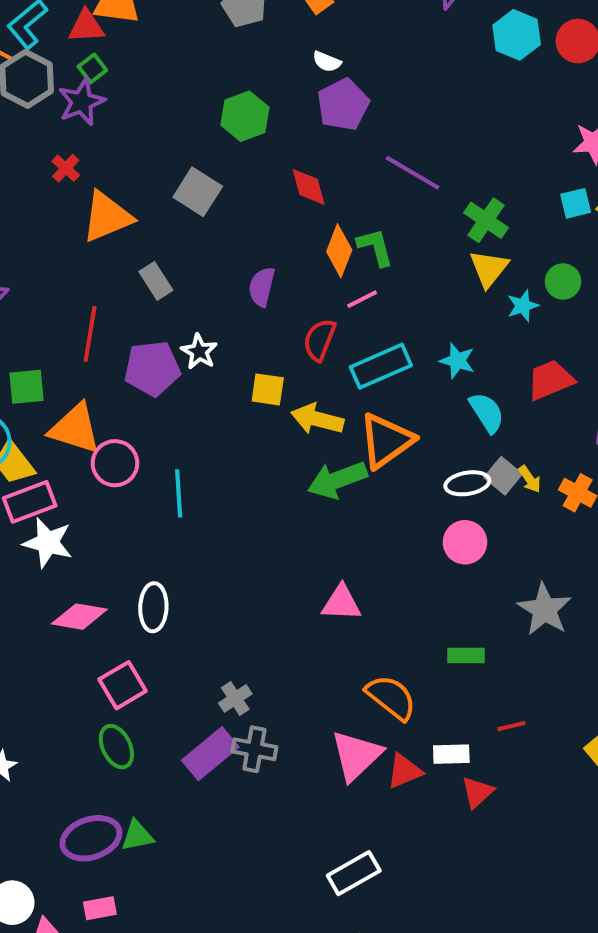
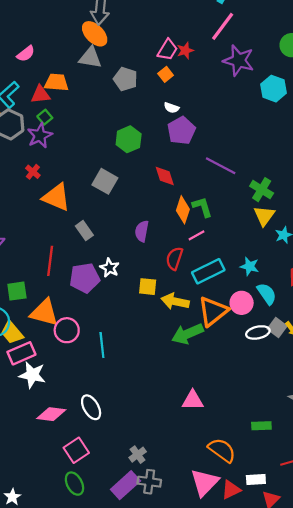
orange triangle: (107, 217) -> (56, 197), turned 48
pink circle: (465, 542) -> (242, 303), moved
white ellipse: (153, 607) -> (91, 407), turned -30

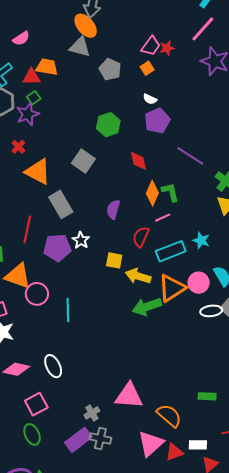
gray rectangle: (84, 231) -> (61, 204), size x1.5
cyan star: (250, 266) -> (201, 240), moved
pink triangle: (193, 400) -> (129, 396), moved, size x1.4

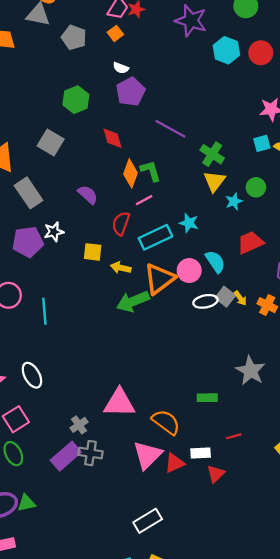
purple semicircle: (113, 209) -> (88, 195), turned 120
white star: (81, 240) -> (54, 232), turned 30
yellow arrow: (138, 276) -> (121, 268), size x0.7

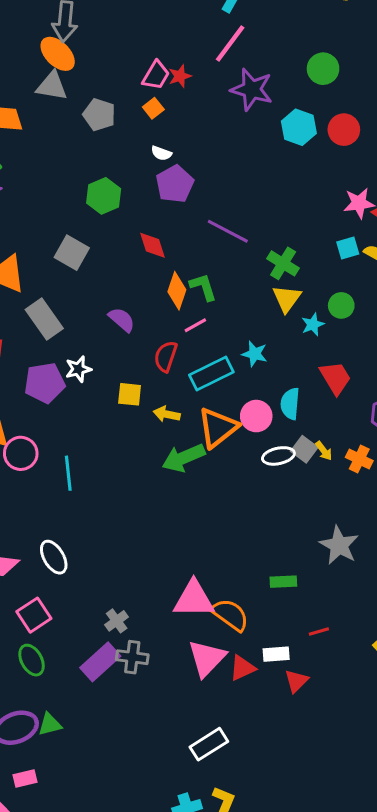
red trapezoid: (250, 242) -> (335, 378), turned 84
cyan semicircle: (215, 262) -> (290, 404), turned -140
pink triangle: (119, 403) -> (194, 599), moved

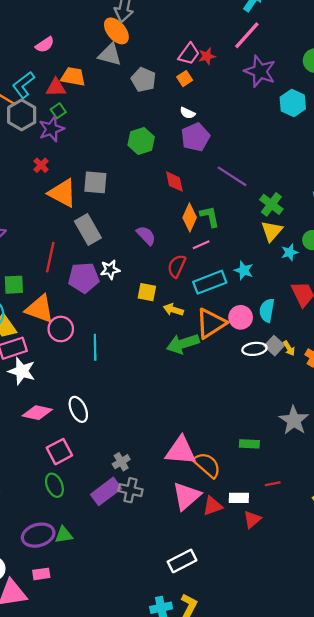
gray square: (72, 253) -> (95, 182), moved, turned -30

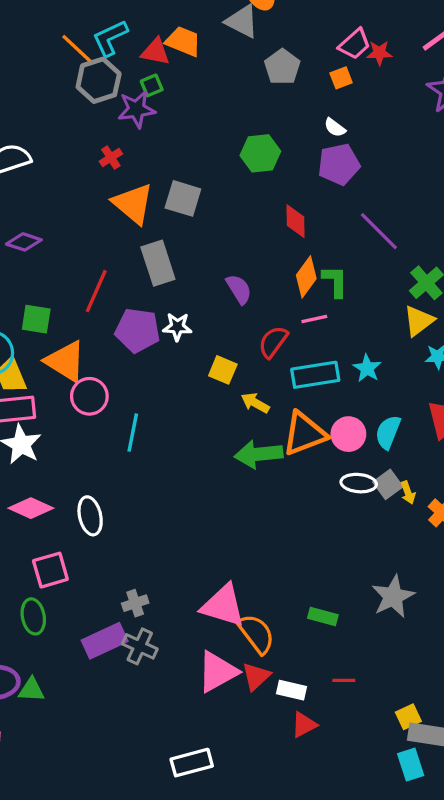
red triangle: (213, 506) -> (256, 676), moved, turned -35

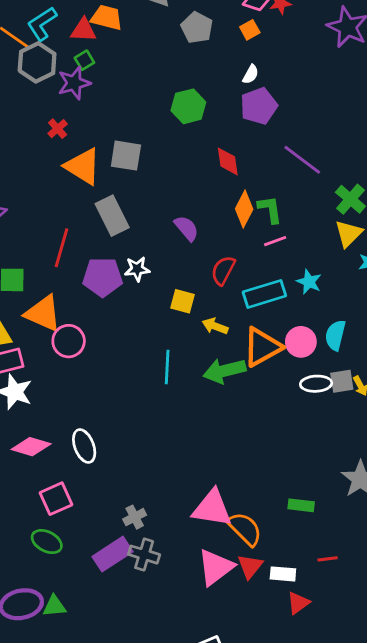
white semicircle: (335, 128) -> (251, 74), turned -90
pink line: (314, 319) -> (275, 241), moved
cyan line: (133, 433) -> (167, 367), moved
gray square: (388, 484) -> (342, 381), turned 35
green ellipse: (33, 616) -> (47, 542), turned -44

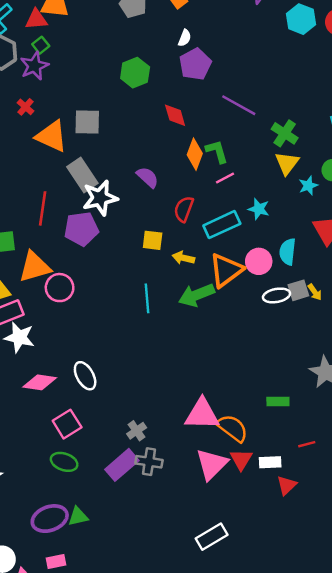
white star: (137, 269) -> (100, 198), moved, size x1.6
orange triangle: (43, 313) -> (35, 267), turned -32

